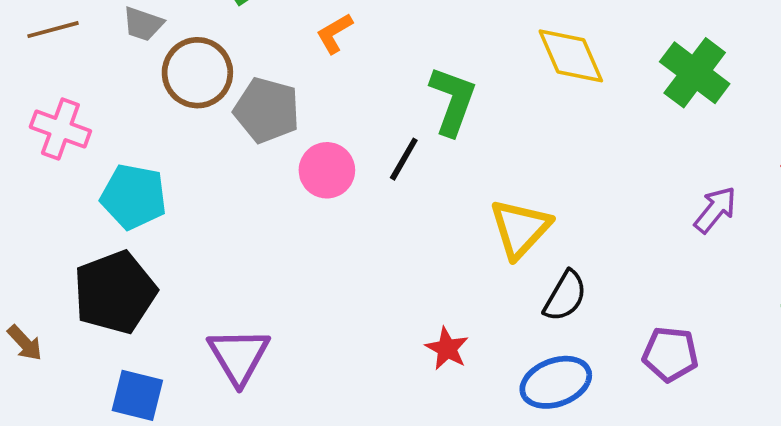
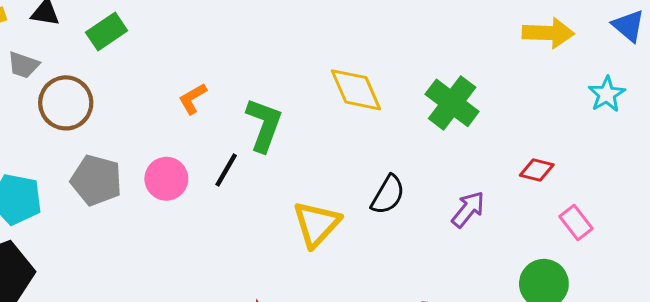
orange L-shape: (334, 33) -> (193, 99), moved
gray pentagon: (267, 110) -> (96, 180), moved
black semicircle: (565, 296) -> (388, 195), moved

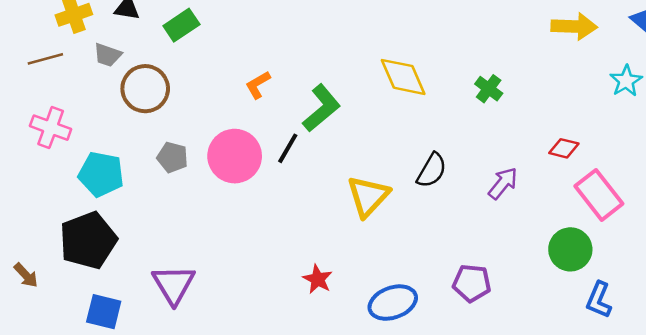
green cross: (452, 103) -> (489, 89), size x0.6
green L-shape: (264, 125) -> (321, 108), turned 30
pink circle: (166, 179) -> (235, 156), size x1.4
gray pentagon: (96, 180) -> (172, 157), size x0.7
pink rectangle: (576, 222) -> (599, 195), size x1.6

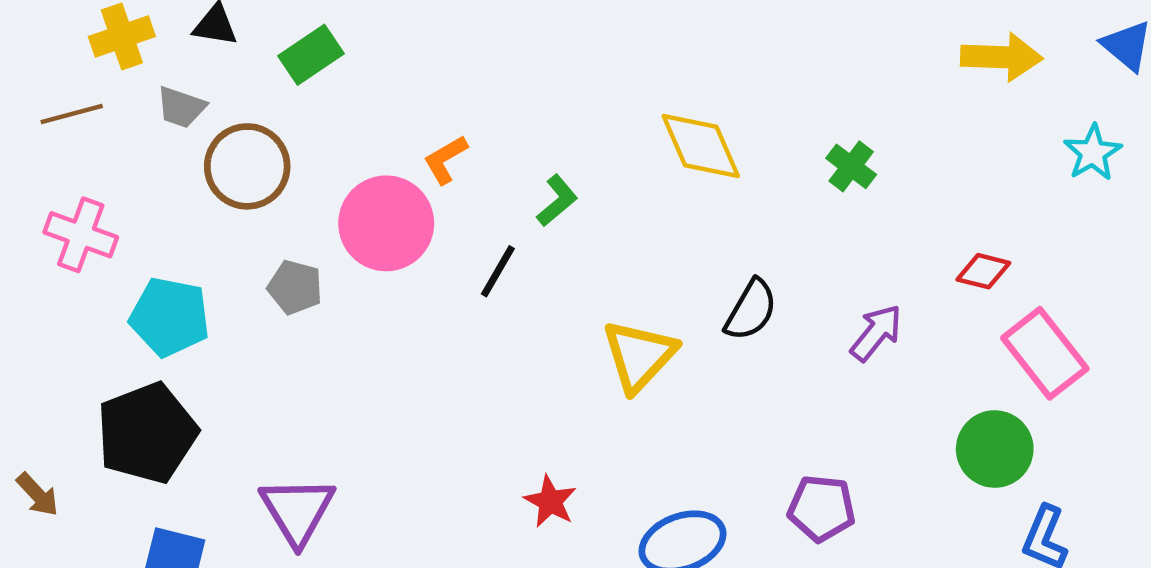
green L-shape: (321, 108) -> (557, 201), size x0.6
pink circle: (235, 156) -> (386, 223), moved

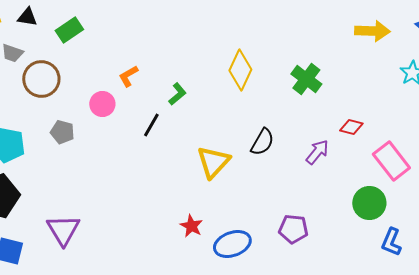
yellow diamond: (701, 146) -> (240, 70), turned 48
green cross: (851, 166) -> (306, 79), size x1.4
pink circle: (386, 223) -> (102, 104), size x0.6
red diamond: (983, 271) -> (351, 127), moved
red star: (550, 501) -> (191, 226), moved

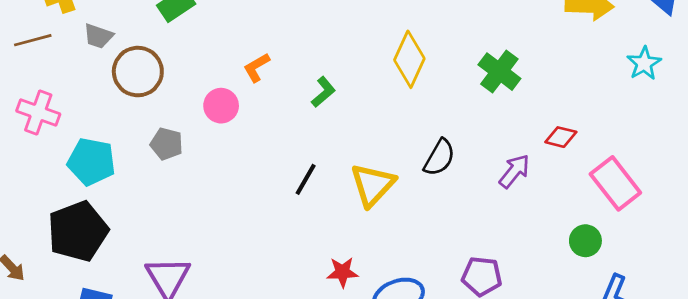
black line: (151, 125) -> (306, 179), moved
green circle: (369, 203) -> (585, 241), size x0.7
red star: (191, 226) -> (343, 272), turned -30

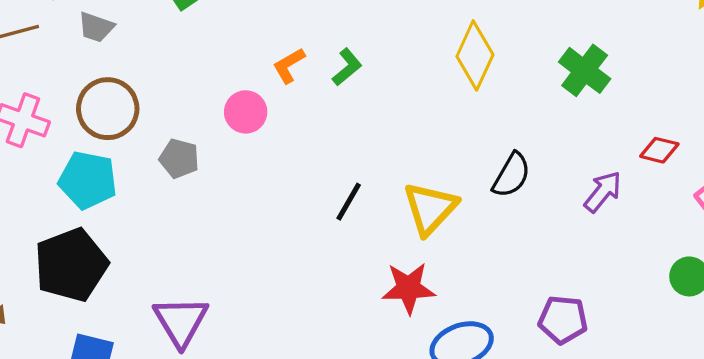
brown circle: (138, 72) -> (108, 109), moved
green L-shape: (323, 92) -> (347, 67), moved
red star: (343, 272) -> (408, 288), moved, size x1.4

